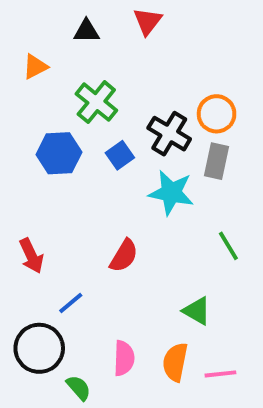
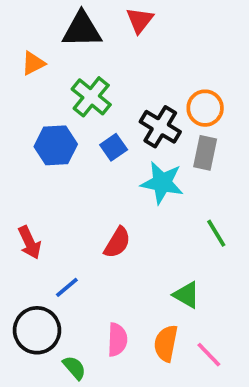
black triangle: (86, 31) -> (82, 30), size x1.6
pink line: (220, 374) -> (209, 355), turned 52

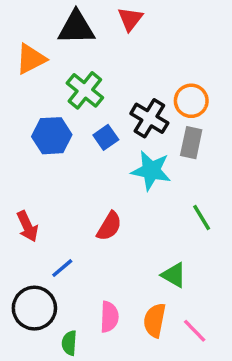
orange triangle: (33, 63) -> (31, 59), size x1.4
green semicircle: (74, 368) -> (69, 343), turned -135

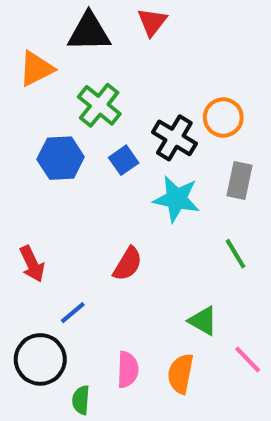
gray rectangle: (191, 143) -> (239, 181), moved
pink line: (195, 331) -> (248, 359), moved

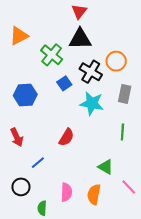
black triangle: (89, 32) -> (80, 39), moved
blue hexagon: (61, 158) -> (25, 95), moved
green line: (235, 254) -> (122, 132), turned 35
black circle: (40, 359) -> (21, 187), size x0.7

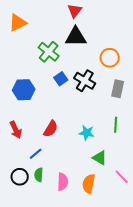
orange triangle: (19, 36) -> (18, 23), moved
black cross: (91, 72) -> (85, 81), moved
cyan star: (92, 103) -> (87, 133), moved, size x0.7
red semicircle: (66, 137) -> (51, 129), moved
green semicircle: (42, 208) -> (39, 175), moved

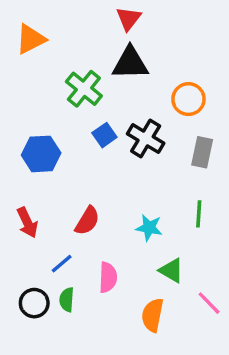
pink semicircle: (63, 182) -> (108, 277), moved

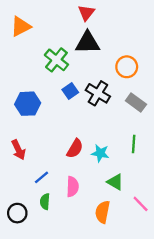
gray rectangle: (202, 152) -> (136, 103), turned -66
red semicircle: (87, 221) -> (75, 149), moved
black circle: (34, 303) -> (17, 213), moved

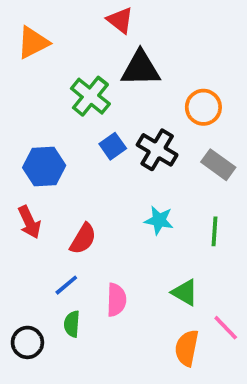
red triangle: (86, 13) -> (120, 20), moved, turned -30
red semicircle: (75, 149) -> (83, 239), moved
red arrow: (18, 150) -> (29, 222), moved
cyan star: (100, 153) -> (159, 220), moved
orange semicircle: (103, 212) -> (187, 348), moved

